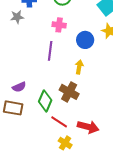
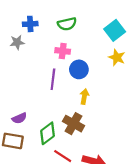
blue circle: (85, 40) -> (79, 69), moved
green diamond: (45, 101) -> (48, 133), turned 30

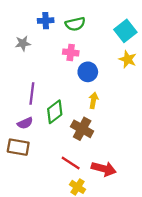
blue cross: (30, 24) -> (46, 21), moved
purple line: (53, 79) -> (32, 94), moved
green diamond: (48, 133) -> (55, 112), moved

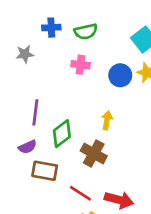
blue circle: (88, 72) -> (120, 75), moved
brown rectangle: (18, 147) -> (45, 171), moved

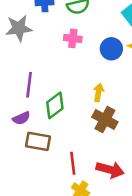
gray star: (25, 54) -> (19, 28), size x1.5
brown cross: (94, 153) -> (105, 119), moved
red line: (80, 193) -> (73, 163), turned 50

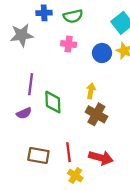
green diamond: (55, 105) -> (53, 102), turned -55
brown rectangle: (38, 141) -> (38, 156), moved

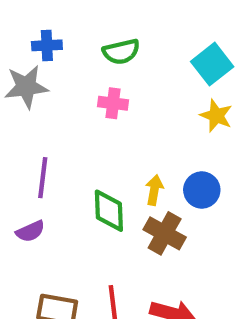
blue cross: (44, 13) -> (47, 45), moved
blue circle: (102, 53) -> (202, 190), moved
green diamond: (53, 102) -> (109, 211), moved

